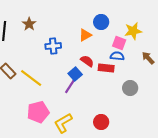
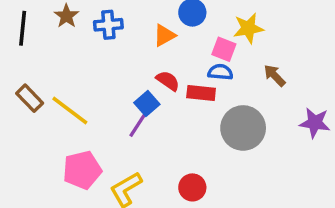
blue cross: (53, 46) -> (108, 25), moved
gray circle: (130, 88) -> (243, 128), size x1.6

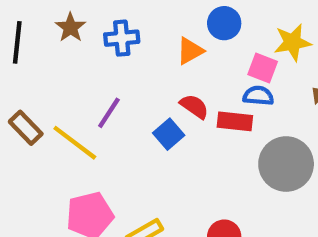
purple line: (138, 124) -> (109, 113), moved

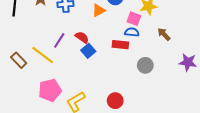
red semicircle: (194, 106) -> (82, 37), moved
brown rectangle: (26, 128) -> (19, 60), moved
gray circle: (286, 164) -> (145, 65), size x0.6

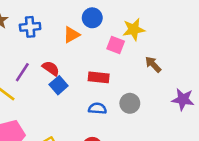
blue semicircle: (132, 32) -> (97, 108), moved

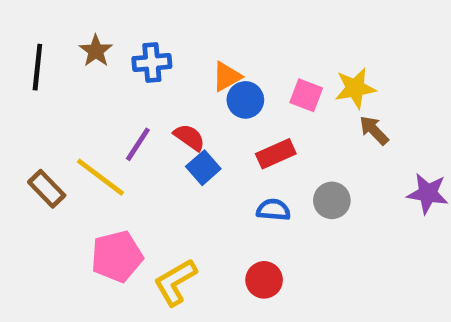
blue circle: (92, 18) -> (245, 100), moved
yellow star: (134, 29) -> (355, 88), moved
red rectangle: (99, 77) -> (276, 154), turned -30

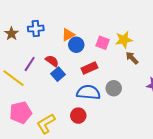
brown star: (96, 51) -> (11, 34), moved
blue semicircle: (273, 210) -> (88, 92), size x1.6
red circle: (264, 280) -> (78, 116), moved

